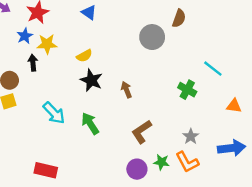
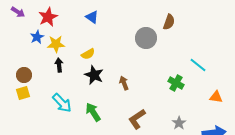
black arrow: (33, 63) -> (59, 65), moved

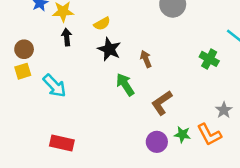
cyan arrow: (62, 103) -> (54, 86), moved
green arrow: (93, 112) -> (125, 85), moved
gray star: (179, 123) -> (224, 110), moved

